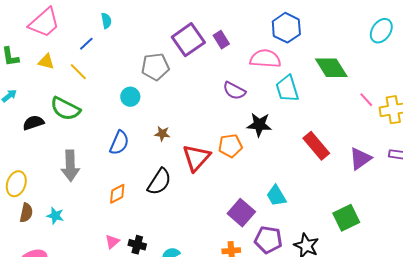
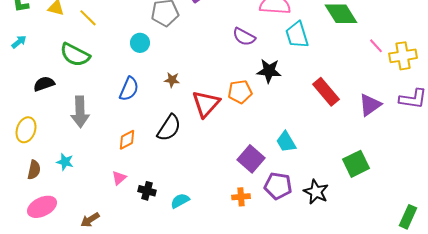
black semicircle: (33, 123) -> (44, 84), moved
brown semicircle: (26, 213) -> (34, 170), moved
pink triangle: (112, 242) -> (119, 178), moved

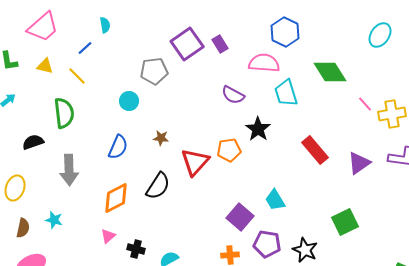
green semicircle: (75, 55) -> (64, 113), turned -124
black star: (269, 71) -> (258, 129), turned 30
orange diamond: (127, 140) -> (116, 198), size x1.5

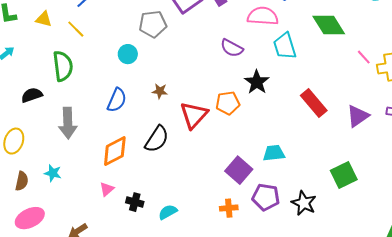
cyan trapezoid: (275, 200) -> (274, 153), turned 115

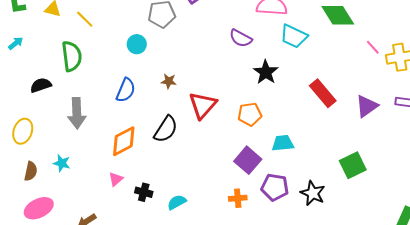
cyan trapezoid: (285, 46) -> (294, 36), turned -48
orange pentagon: (228, 103) -> (250, 114), moved

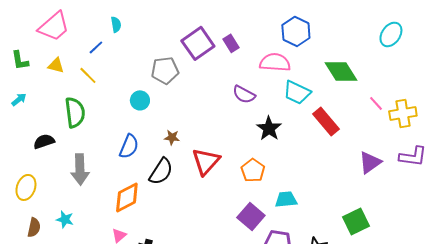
red rectangle: (323, 93) -> (326, 121), moved
orange pentagon: (250, 114) -> (253, 170), turned -30
black semicircle: (166, 129) -> (161, 171), moved

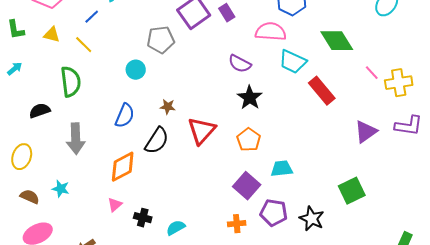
black star: (269, 128) -> (250, 98), moved
brown semicircle: (34, 227) -> (30, 197), turned -78

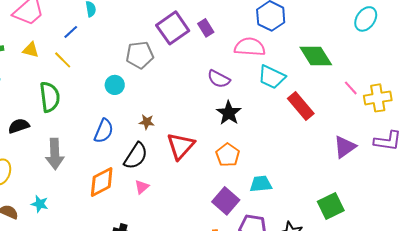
pink triangle: (115, 205) -> (142, 187), moved

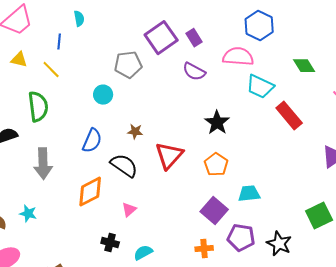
blue line: (71, 32) -> (59, 42), turned -42
green diamond: (316, 56) -> (304, 66), size x0.7
purple semicircle: (219, 79) -> (194, 72), moved
black semicircle: (136, 156) -> (124, 166), turned -88
pink triangle: (142, 187) -> (129, 210), moved

